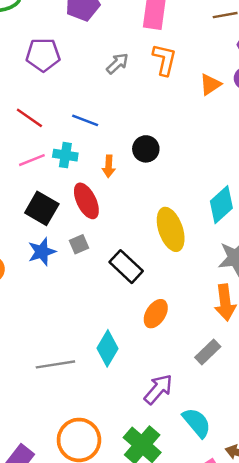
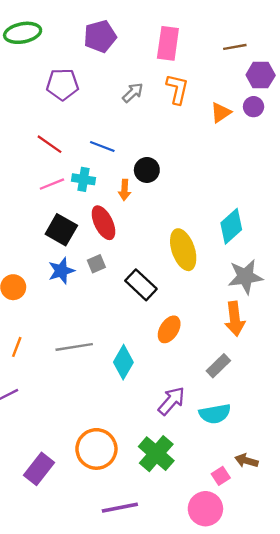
black circle: (146, 149) -> (147, 170), moved
gray line: (55, 364) -> (74, 347), moved
cyan semicircle: (197, 423) -> (215, 414), moved, turned 120

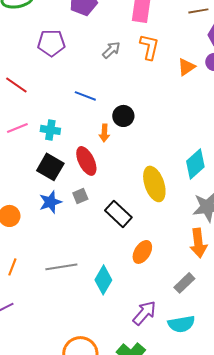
red line: (50, 144) -> (16, 85), moved
cyan cross: (84, 179) -> (50, 130), moved
pink line: (52, 184) -> (17, 128), moved

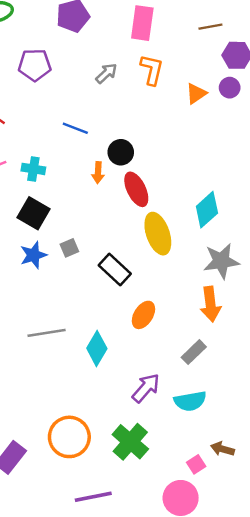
red ellipse: (86, 161) -> (136, 189), moved

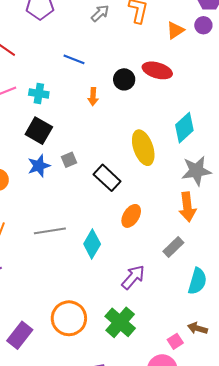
black circle: (121, 152) -> (124, 79), moved
red ellipse: (136, 189) -> (157, 70), moved, turned -48
cyan semicircle: (190, 401) -> (197, 281), moved, turned -64

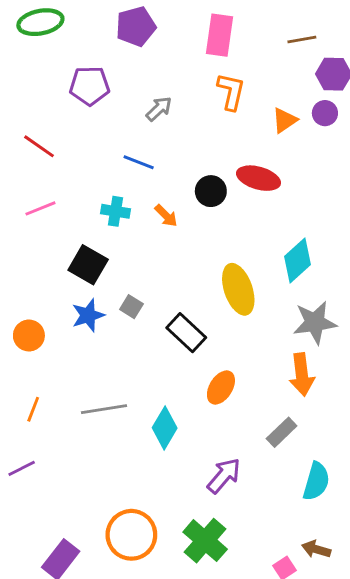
gray arrow: (100, 13) -> (159, 109), moved
cyan cross: (39, 93) -> (116, 211), moved
orange arrow: (93, 97) -> (166, 216), turned -48
gray square: (69, 160) -> (131, 307), turned -35

